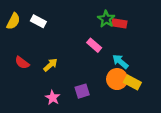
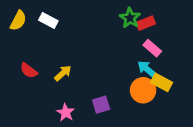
red rectangle: (119, 23) -> (146, 23), turned -32
pink rectangle: (94, 45) -> (152, 48), moved
yellow rectangle: (132, 82) -> (161, 82), moved

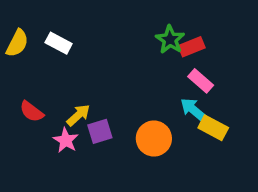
orange circle: (143, 90) -> (154, 139), moved
purple square: (101, 105) -> (100, 131), moved
pink star: (66, 113) -> (66, 140), moved

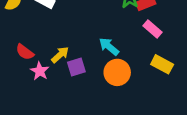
cyan arrow: (193, 110) -> (109, 47), moved
pink star: (66, 140) -> (40, 71), moved

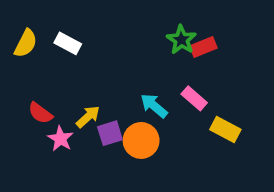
pink rectangle: (153, 29) -> (194, 98), moved
orange circle: (117, 72) -> (141, 140), moved

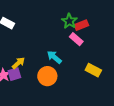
pink rectangle: (194, 98) -> (76, 39), moved
purple square: (110, 133) -> (14, 74), moved

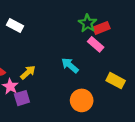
purple square: (14, 74) -> (22, 98), moved
orange circle: (47, 76) -> (82, 100), moved

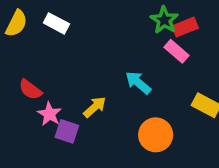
yellow arrow: (28, 72) -> (95, 107), moved
purple square: (22, 98) -> (67, 131), turned 35

